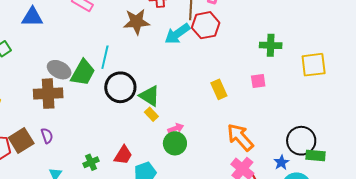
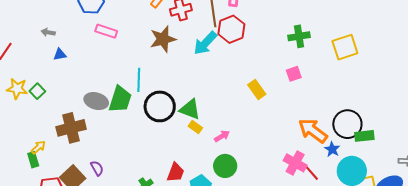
blue triangle: (32, 17) -> (60, 55), size x0.6
brown cross: (48, 94) -> (71, 128), moved
orange arrow: (240, 137) -> (313, 131), moved
green circle: (175, 143) -> (225, 166), moved

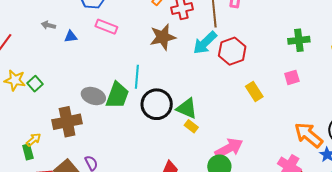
red hexagon: (231, 29) -> (232, 51), moved
blue triangle: (60, 55) -> (71, 37), moved
pink arrow: (222, 136) -> (229, 148), moved, size x1.8

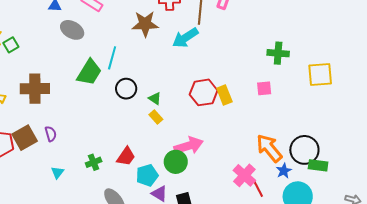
red hexagon: (232, 51) -> (204, 92), moved
gray ellipse: (93, 96) -> (72, 30), moved
black circle: (157, 104) -> (126, 89), size x0.7
green triangle: (187, 108) -> (155, 99), size x0.6

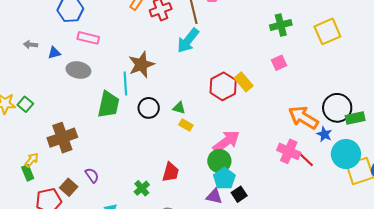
brown star: (145, 24) -> (141, 65), moved
brown square: (25, 138) -> (69, 187), size x0.7
cyan pentagon: (147, 175) -> (224, 178), moved

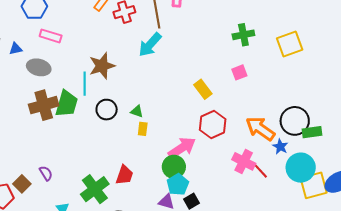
red hexagon: (223, 86) -> (213, 125), moved
yellow rectangle: (186, 125) -> (143, 129), turned 64
brown cross: (62, 138) -> (44, 105), moved
green cross: (142, 188) -> (95, 189), size x1.8

